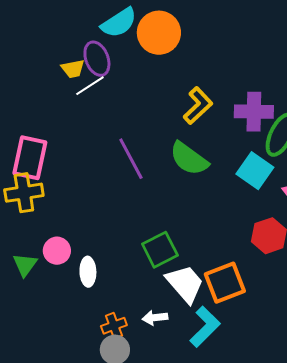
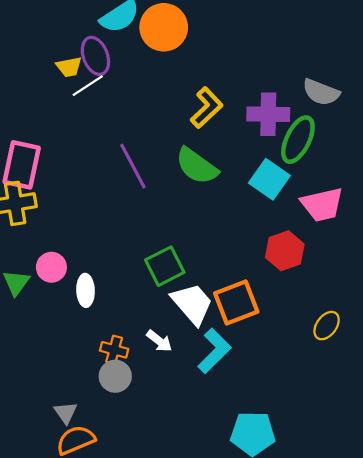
white arrow: (155, 318) -> (159, 341), turned -135
orange cross: (114, 326) -> (114, 350), turned 35

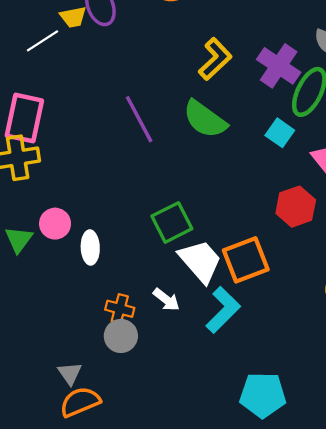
white line: (88, 86) -> (43, 41), moved
purple cross: (268, 114) -> (279, 66), turned 33
cyan square: (269, 179) -> (280, 133), size x0.7

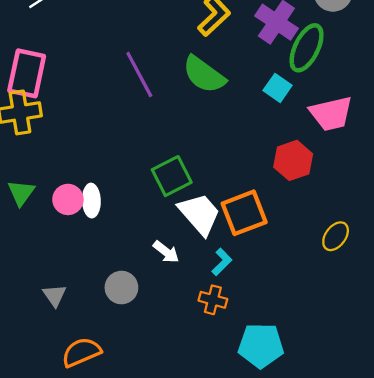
pink circle: (55, 224) -> (68, 199), moved
orange cross: (120, 309) -> (213, 300), moved
cyan L-shape: (223, 310) -> (222, 262), size x0.6
gray triangle: (70, 373) -> (55, 295), moved

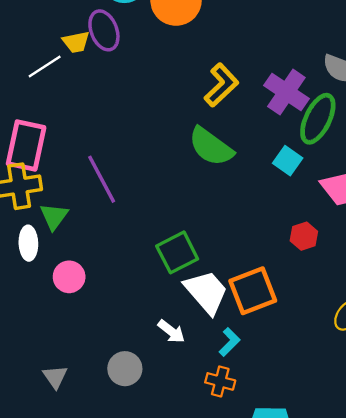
purple line: (139, 75) -> (102, 179), moved
red hexagon: (293, 160) -> (304, 236), size x0.7
green triangle: (21, 193) -> (54, 216), moved
white ellipse: (91, 201) -> (28, 243), moved

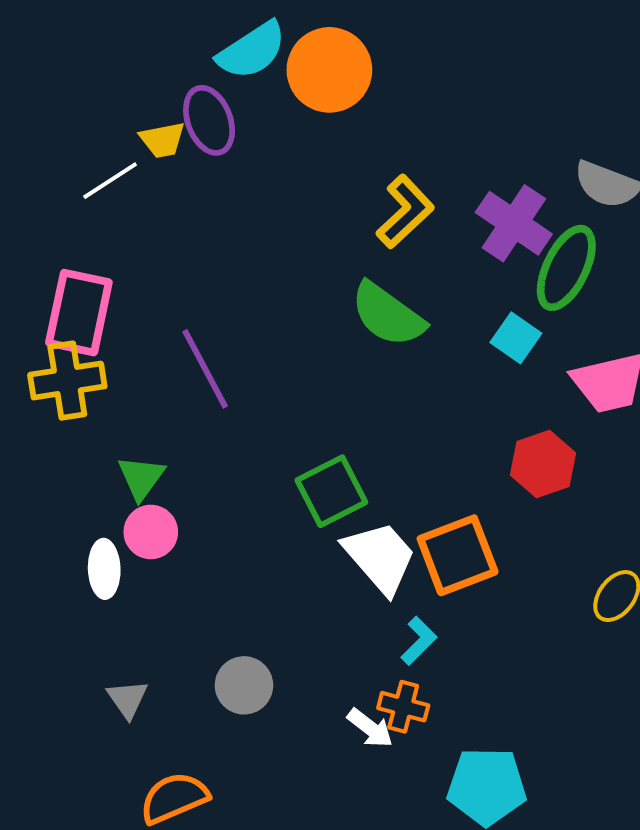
green triangle: (54, 216) -> (141, 478), moved
red hexagon: (304, 236) -> (543, 464), size x1.4
white ellipse: (28, 243) -> (104, 569), moved
white arrow: (171, 331) -> (370, 728), moved

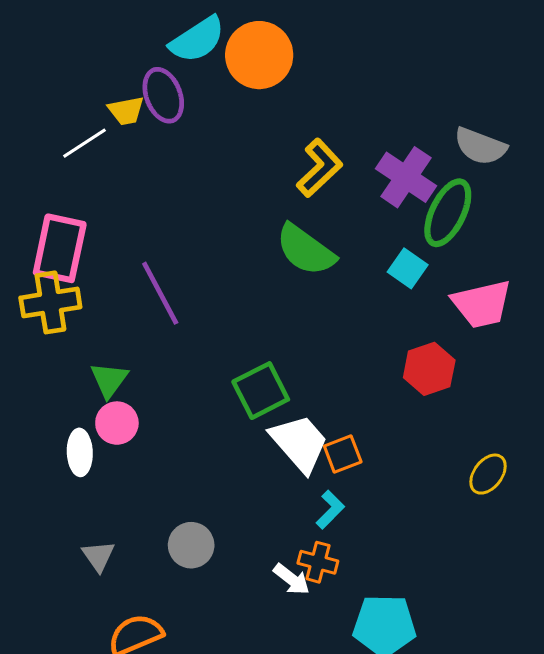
orange square: (458, 555) -> (343, 454), moved, size x0.6

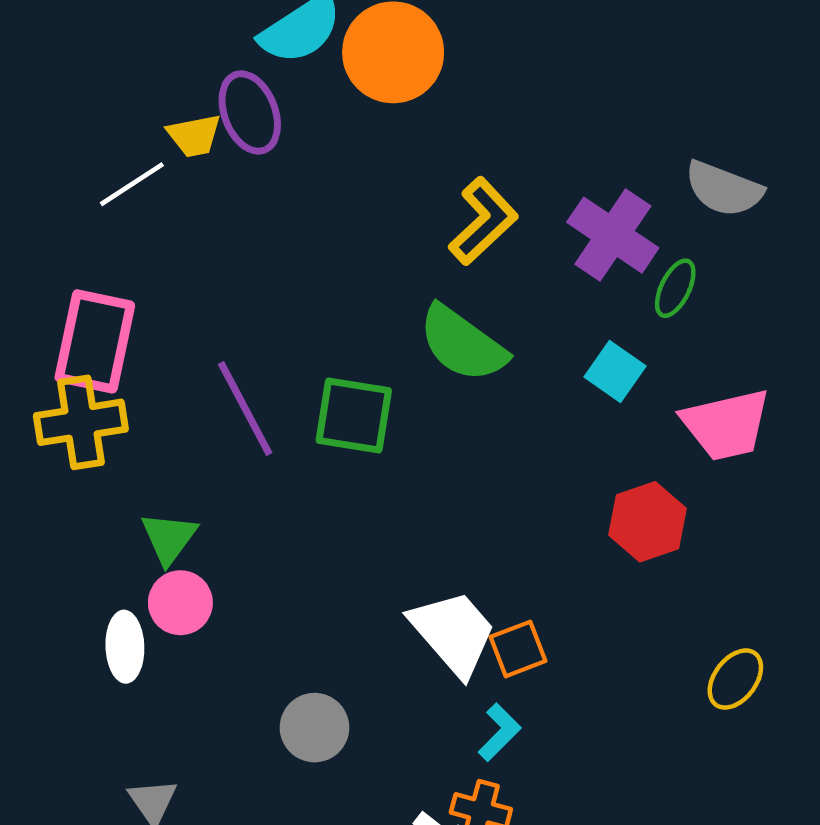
green ellipse: (448, 213) -> (675, 288), size x0.6
green square: (261, 391) -> (354, 415), moved, turned 36
gray circle: (191, 545) -> (314, 728), moved

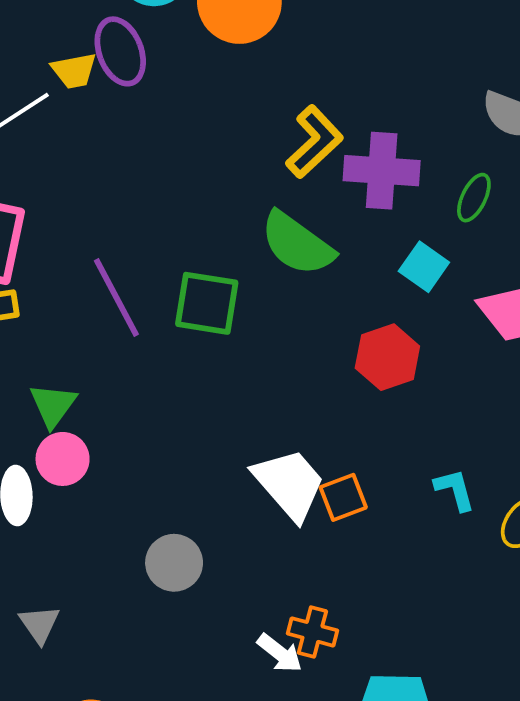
purple cross: (613, 235) -> (382, 171), moved, turned -30
red hexagon: (647, 522) -> (387, 357), moved
cyan L-shape: (499, 732) -> (455, 490), moved, turned -60

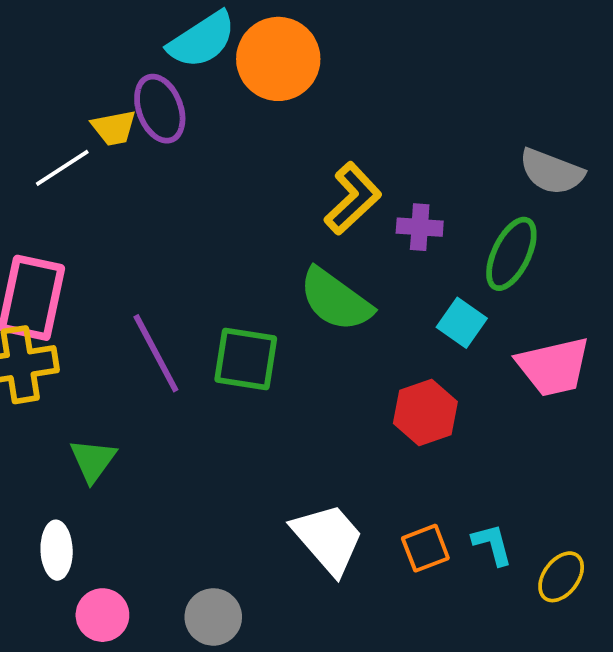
purple cross: (382, 171) -> (420, 227), size x0.6
green ellipse: (474, 198) -> (511, 254), size x1.5
pink circle: (63, 459) -> (102, 615), moved
orange square: (343, 497) -> (425, 548), moved

